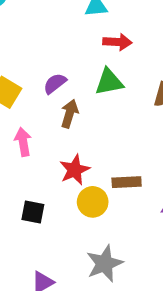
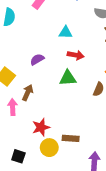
purple semicircle: (55, 83) -> (37, 59), moved
brown arrow: (70, 114) -> (28, 93), moved
black square: (33, 212) -> (18, 156), moved

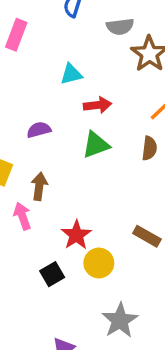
purple semicircle: (37, 59) -> (39, 130), turned 32
brown rectangle: (71, 138) -> (147, 236), moved, turned 42
black square: (18, 156) -> (52, 274), moved, turned -32

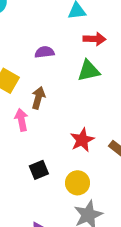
red star: (76, 235) -> (82, 140), moved
yellow circle: (99, 263) -> (78, 183), moved

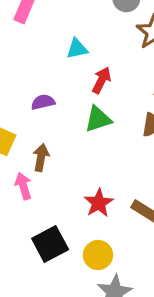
red arrow: (95, 39) -> (101, 80), turned -60
black square: (39, 170) -> (50, 244), size x1.5

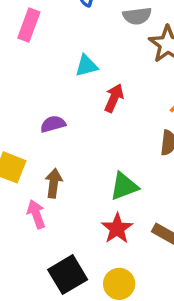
green triangle: (98, 119) -> (124, 186), moved

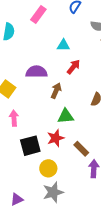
purple semicircle: (53, 124) -> (36, 72), size x1.5
brown arrow: (54, 183) -> (56, 91), moved
black square: (68, 275) -> (30, 146), moved

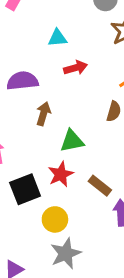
red arrow: (74, 67) -> (76, 68), turned 42
brown arrow: (56, 91) -> (43, 114), moved

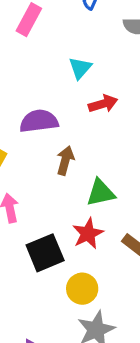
cyan triangle: (57, 38) -> (80, 68), turned -42

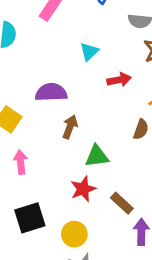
red arrow: (103, 104) -> (119, 80), moved
black square: (45, 253) -> (30, 218), moved

